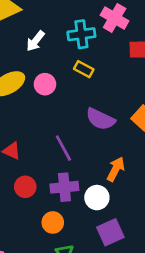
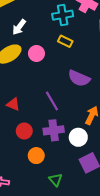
white arrow: (35, 41) -> (19, 27), moved
orange circle: (53, 222) -> (36, 156), moved

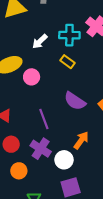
white arrow: (19, 27) -> (40, 41), moved
pink circle: (36, 53) -> (32, 77), moved
purple cross: (54, 130) -> (41, 149), turned 30

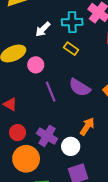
purple line: (44, 119) -> (51, 92), moved
orange circle: (19, 171) -> (26, 159), size x1.6

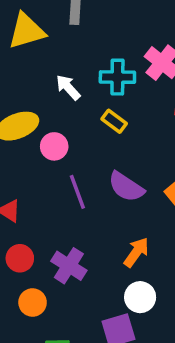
white arrow: (43, 29) -> (68, 87), turned 91
white circle: (71, 146) -> (140, 297), moved
orange circle: (26, 159) -> (33, 303), size x0.6

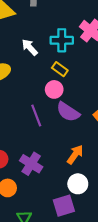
pink circle: (54, 146) -> (54, 89), moved

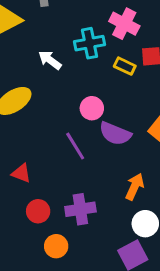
yellow rectangle: (60, 69) -> (125, 66), moved
purple cross: (31, 164) -> (80, 209), turned -30

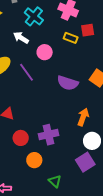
cyan cross: (90, 43) -> (34, 16), moved, turned -36
pink circle: (92, 108) -> (45, 52), moved
purple line: (75, 146) -> (26, 72), moved

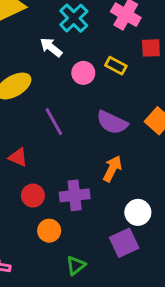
yellow rectangle: (71, 38) -> (116, 66), moved
purple line: (26, 72) -> (54, 122), moved
orange arrow: (83, 117) -> (112, 169), moved
green triangle: (55, 181) -> (76, 265), turned 32

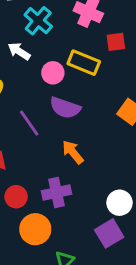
yellow rectangle: (116, 66) -> (84, 63), size x1.5
purple semicircle: (112, 122) -> (65, 108), moved
orange arrow: (112, 169) -> (73, 152), moved, turned -60
orange circle: (49, 231) -> (35, 229), size x1.4

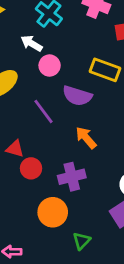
yellow rectangle: (84, 63) -> (105, 70), moved
pink circle: (53, 73) -> (50, 66), moved
red circle: (16, 197) -> (31, 168), moved

